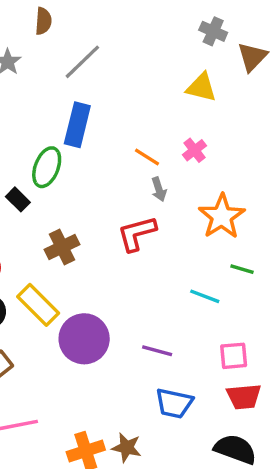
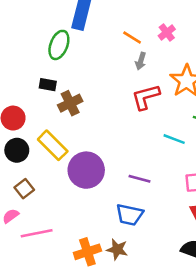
gray arrow: (159, 189) -> (141, 61), turned 35
black rectangle: (18, 199) -> (48, 85), moved, turned -35
red L-shape: (137, 233) -> (146, 97), moved
blue trapezoid: (174, 403) -> (130, 215), moved

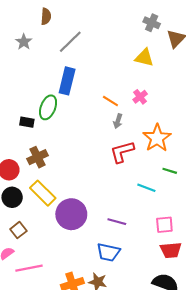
black rectangle: (48, 85) -> (27, 122), moved
brown cross: (70, 103) -> (37, 157), moved

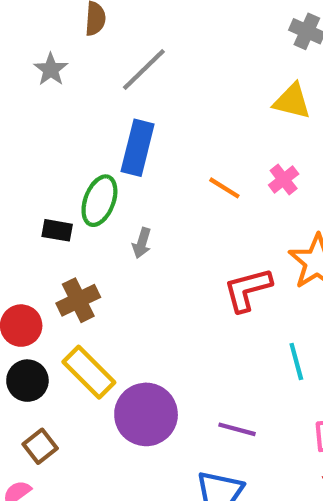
gray arrow: (118, 121) -> (142, 243), moved
cyan line: (146, 188) -> (296, 362), turned 54

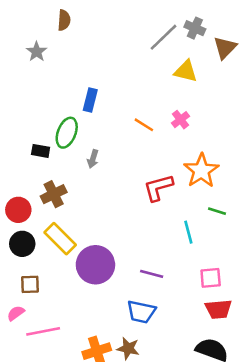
gray line: (144, 69) -> (163, 37), moved
blue rectangle: (138, 148) -> (90, 100), size x0.7
brown square: (40, 446) -> (30, 284), turned 36

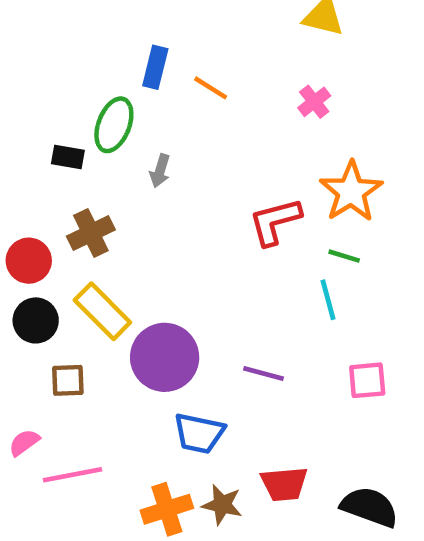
orange line: (144, 125) -> (211, 88), moved
green line: (217, 211) -> (344, 256), moved
brown square: (30, 284) -> (68, 380), moved
red trapezoid: (218, 309) -> (284, 484), moved
blue trapezoid: (141, 312) -> (199, 433), moved

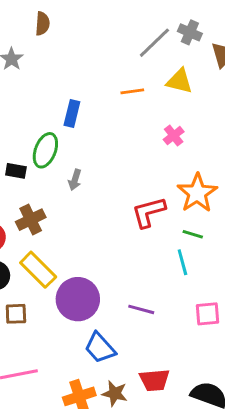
orange line: (211, 88) -> (132, 91), moved, turned -40
blue trapezoid: (199, 433) -> (100, 348), turned 36

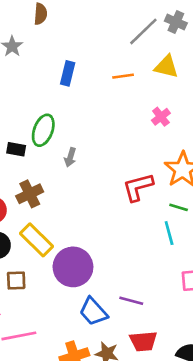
blue rectangle: (72, 113) -> (68, 73), moved
purple line: (141, 309) -> (131, 301), moved

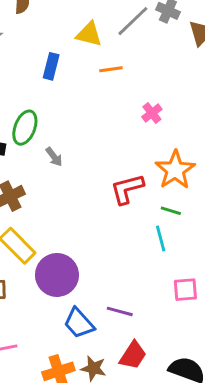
yellow triangle: (166, 67) -> (89, 34), moved
gray arrow: (70, 157) -> (54, 157), turned -54
red trapezoid: (143, 341) -> (133, 355), turned -52

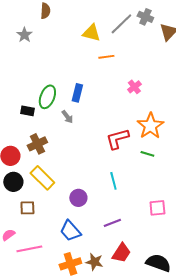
blue rectangle: (51, 66) -> (77, 93), moved
cyan line: (161, 239) -> (113, 181), moved
purple circle: (57, 275) -> (78, 198), moved, size x0.6
purple line: (120, 311) -> (112, 223), turned -36
blue trapezoid: (79, 323) -> (70, 231), moved

